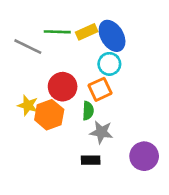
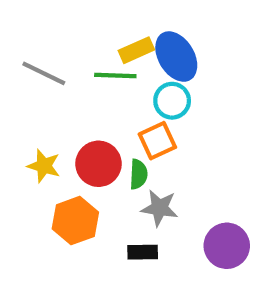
green line: (57, 32) -> (115, 75), moved
red circle: (63, 87) -> (98, 164), moved
orange hexagon: (49, 115) -> (75, 221), moved

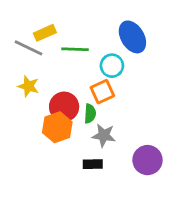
yellow rectangle: (136, 50) -> (45, 33), moved
blue ellipse: (176, 57) -> (132, 37), moved
yellow star: (44, 166) -> (28, 86), moved
orange hexagon: (75, 221) -> (57, 127), moved

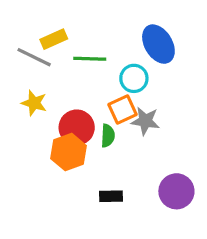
gray star: (104, 135) -> (145, 121), moved

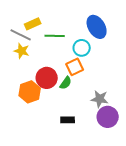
yellow star: (34, 103) -> (22, 51), moved
gray star: (145, 121) -> (100, 99), moved
green semicircle: (108, 136) -> (66, 83), turned 32
orange hexagon: (68, 152) -> (30, 92), moved

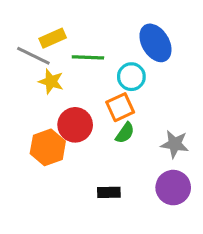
yellow star: (22, 51) -> (51, 81), moved
green semicircle: (66, 83) -> (125, 133), moved
gray star: (100, 99) -> (175, 144), moved

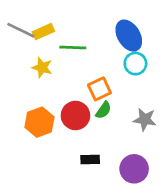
gray line: (33, 56) -> (21, 30), moved
cyan circle: (131, 77) -> (135, 64), moved
red circle: (75, 125) -> (75, 116), moved
purple circle: (173, 188) -> (134, 169), moved

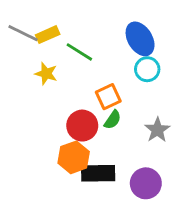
green line: (73, 48) -> (79, 52), turned 30
gray star: (145, 120) -> (157, 130), turned 30
orange hexagon: (39, 122) -> (74, 157), moved
black rectangle: (90, 159) -> (98, 173), size x1.6

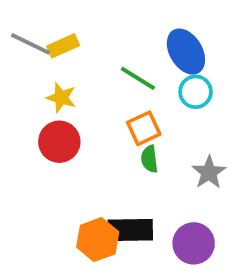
green line: (79, 52) -> (138, 78), moved
green semicircle: (113, 120) -> (149, 159), turned 138
red circle: (82, 126) -> (59, 142), moved
orange hexagon: (74, 157) -> (98, 240), moved

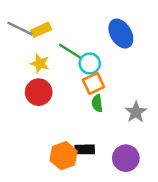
green line: (138, 78) -> (70, 51), moved
cyan circle: (196, 92) -> (90, 63), moved
black rectangle: (130, 230) -> (85, 149), size x0.7

